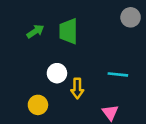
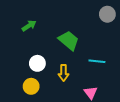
green trapezoid: (68, 31) -> (69, 40), moved, turned 130
white circle: (57, 73) -> (37, 63), moved

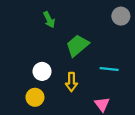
green arrow: (29, 26) -> (49, 20), moved, turned 96
green trapezoid: (69, 40) -> (77, 46), turned -80

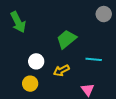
green arrow: (49, 20) -> (18, 22), moved, size x1.5
yellow arrow: (71, 82) -> (61, 70), turned 63

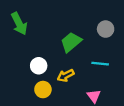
gray circle: (104, 14) -> (106, 29), moved
yellow circle: (30, 84) -> (43, 90), moved

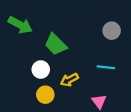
green arrow: (19, 24) -> (20, 25), turned -35
green trapezoid: (71, 42) -> (56, 44), moved, turned -95

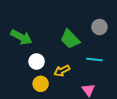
green arrow: (20, 25) -> (21, 37), moved
green trapezoid: (56, 44) -> (70, 39), moved

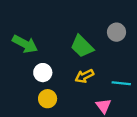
cyan line: (94, 59) -> (121, 83), moved
yellow arrow: (62, 71) -> (84, 76), moved

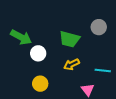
green trapezoid: (82, 46) -> (69, 39), turned -30
white circle: (43, 73) -> (38, 53), moved

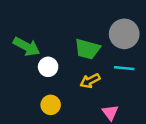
gray circle: (99, 27) -> (124, 34), size x1.5
cyan line: (103, 71) -> (124, 68), moved

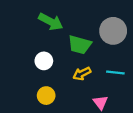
green arrow: (27, 47) -> (51, 22), moved
cyan line: (124, 68) -> (115, 72), moved

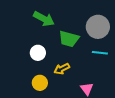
cyan line: (115, 72) -> (100, 53), moved
yellow arrow: (82, 74) -> (62, 69), moved

